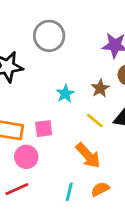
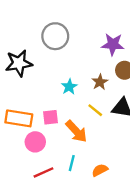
orange arrow: (88, 156) -> (76, 131), moved
red line: (17, 189) -> (43, 172), moved
cyan line: (69, 192) -> (72, 163), moved

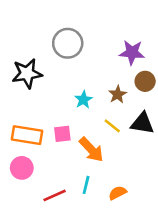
pink circle: (35, 142) -> (22, 168), moved

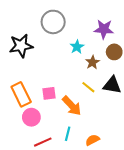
cyan star: (83, 100) -> (77, 47), moved
orange rectangle: (27, 135) -> (21, 94), turned 55
pink circle: (22, 168) -> (31, 117), moved

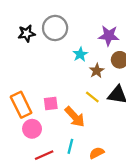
black star: (21, 46) -> (27, 33), moved, size x0.7

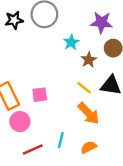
orange arrow: (75, 117) -> (89, 113), moved

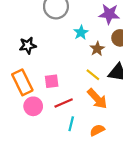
black star: (14, 20) -> (28, 45), moved
red line: (33, 150) -> (64, 103), moved

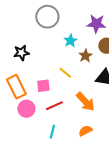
yellow line: (93, 75) -> (65, 73), moved
cyan line: (71, 124) -> (52, 132), moved

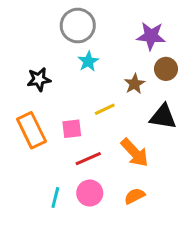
cyan star: (70, 41) -> (88, 61), moved
yellow line: (65, 73) -> (105, 109), turned -64
pink circle: (26, 109) -> (90, 193), moved
cyan line: (52, 132) -> (55, 197), moved

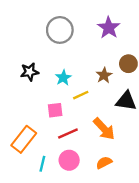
purple star: (151, 36) -> (109, 28), moved, turned 30
cyan star: (88, 61) -> (63, 78), moved
orange rectangle: (31, 130) -> (24, 139), moved, turned 64

